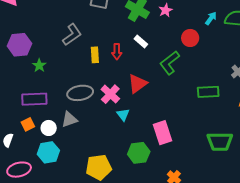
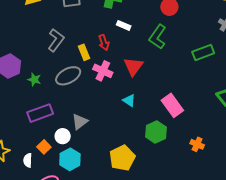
gray ellipse: (80, 93) -> (68, 76), moved
pink cross: (110, 94) -> (103, 71), moved
orange square: (28, 124) -> (44, 147), moved

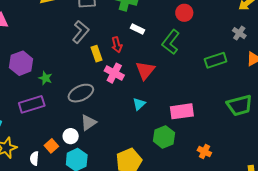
gray L-shape: (56, 40) -> (81, 32), moved
gray ellipse: (68, 76) -> (81, 93), moved
cyan triangle: (129, 100) -> (139, 104), turned 40
pink rectangle: (172, 105) -> (182, 111), turned -65
purple rectangle: (40, 113) -> (32, 104), moved

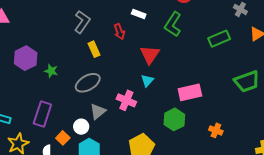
yellow rectangle: (96, 54) -> (94, 49), moved
pink cross: (114, 73) -> (126, 100), moved
purple rectangle: (32, 104) -> (42, 114), moved, turned -50
cyan triangle: (139, 104) -> (147, 81), moved

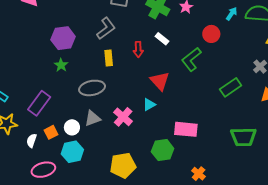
green rectangle: (219, 39) -> (231, 87), turned -30
red triangle: (150, 55) -> (160, 81), turned -35
purple hexagon: (26, 58) -> (63, 38), moved

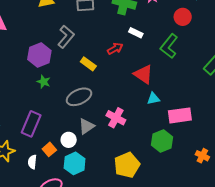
gray L-shape: (106, 28) -> (66, 37), moved
red arrow: (138, 49) -> (115, 49), turned -105
yellow rectangle: (109, 58) -> (88, 64), turned -35
cyan triangle: (149, 105) -> (153, 99), moved, turned 32

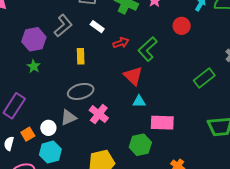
white rectangle: (136, 33) -> (97, 27), moved
green L-shape: (169, 46) -> (148, 49), moved
red arrow: (115, 49) -> (121, 43), moved
yellow rectangle: (88, 64) -> (81, 56), turned 42
gray ellipse: (79, 97) -> (81, 91), moved

